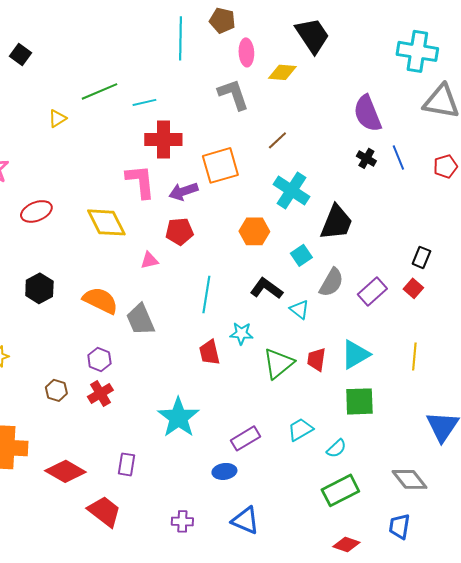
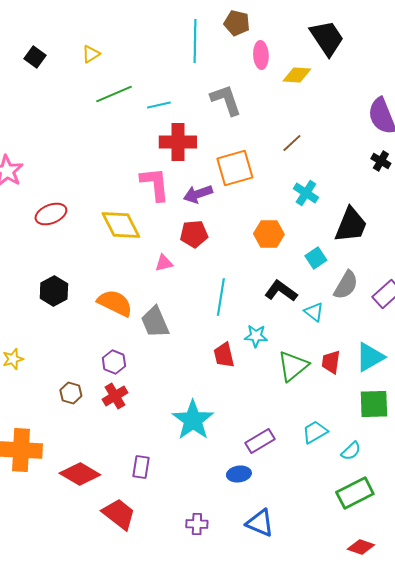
gray L-shape: (233, 94) -> (226, 100), moved
yellow triangle: (57, 118) -> (91, 54), moved
cyan cross: (291, 190) -> (306, 193), size x0.7

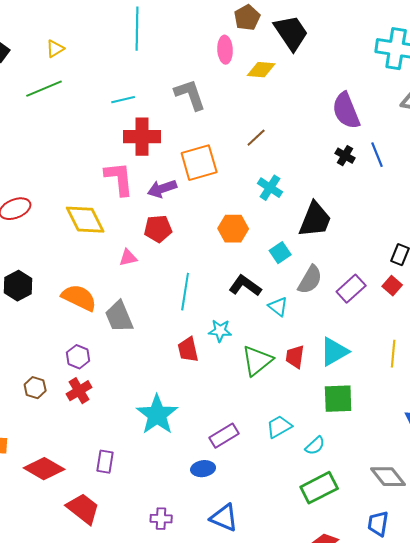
brown pentagon: (237, 23) -> (247, 18), moved, turned 30
cyan line: (195, 41) -> (137, 29), moved
green line: (114, 94) -> (44, 89), moved

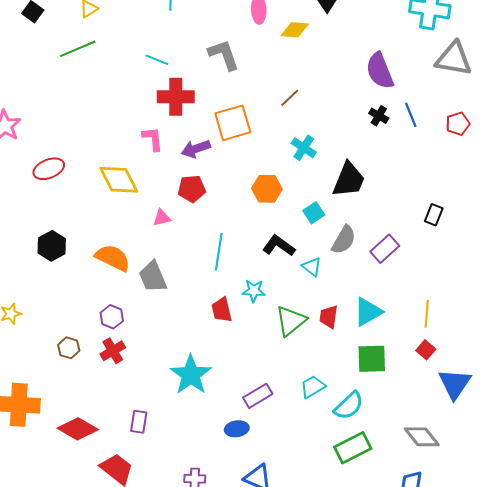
cyan line: (123, 100) -> (157, 60), turned 35
pink L-shape: (119, 179) -> (153, 139), size x0.7
red square: (392, 286) -> (426, 350), moved
cyan semicircle: (315, 446) -> (349, 406), size x1.5

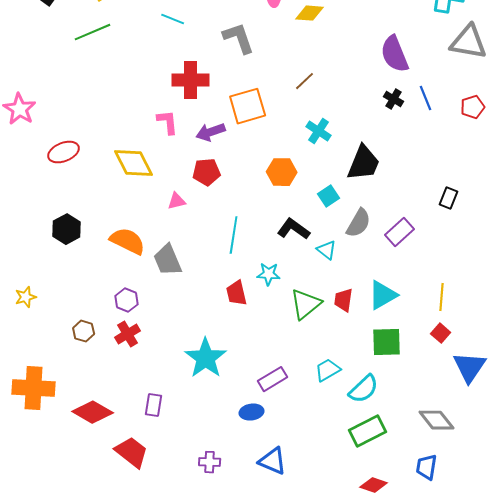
cyan line: (157, 60) -> (173, 19), moved

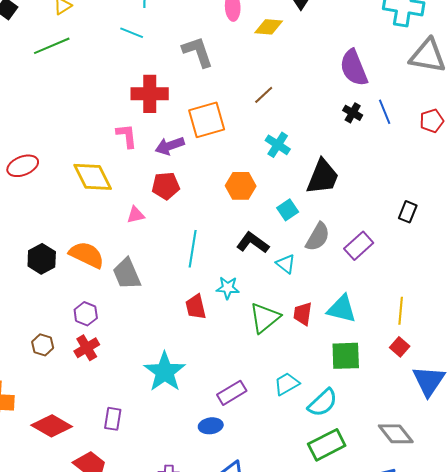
black hexagon: (67, 229) -> (42, 259), moved
cyan triangle: (383, 295) -> (342, 309), turned 44

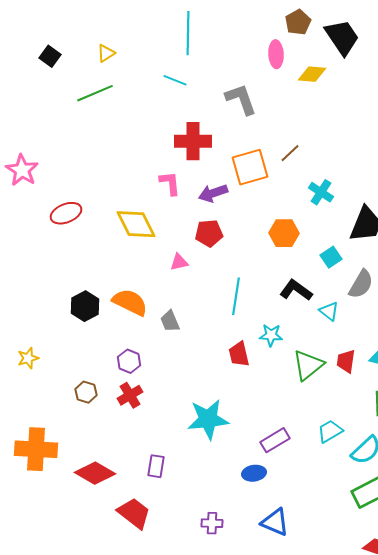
brown line: (264, 95) -> (290, 153), moved
gray trapezoid: (127, 274) -> (170, 321), size x0.7
cyan star: (165, 372) -> (208, 419), turned 30

